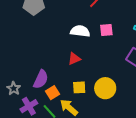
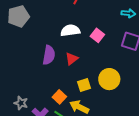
pink square: (106, 30) -> (97, 35), moved, turned -32
purple semicircle: (41, 79) -> (49, 55), moved

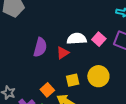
white semicircle: (70, 30) -> (77, 39), moved
pink square: (97, 35) -> (99, 39), moved

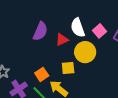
white semicircle: (77, 39) -> (78, 28), turned -114
yellow circle: (98, 76) -> (85, 52), moved

